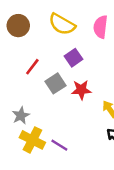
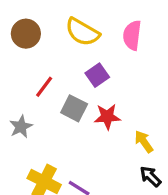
gray square: (56, 83) -> (74, 108), turned -30
gray star: (21, 116) -> (21, 127), moved

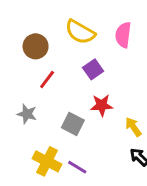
brown circle: (26, 34) -> (36, 46), moved
gray square: (74, 108) -> (73, 124), moved
gray star: (21, 127) -> (27, 114), turned -30

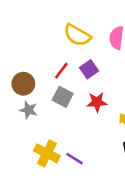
brown circle: (36, 46) -> (23, 84), moved
red line: (47, 79) -> (61, 71), moved
gray square: (73, 124) -> (63, 97), moved

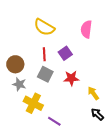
yellow semicircle: (77, 35) -> (44, 27), moved
red line: (61, 71) -> (44, 54), turned -40
yellow cross: (47, 153) -> (33, 103), moved

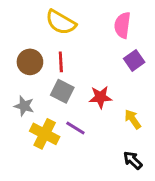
purple square: (65, 53) -> (134, 60), moved
brown circle: (15, 64) -> (30, 62), moved
black arrow: (97, 114) -> (133, 160), moved
purple line: (54, 121) -> (75, 128), moved

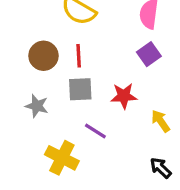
purple square: (134, 60) -> (149, 54), moved
gray square: (62, 91) -> (80, 89), turned -30
yellow cross: (45, 134) -> (62, 158), moved

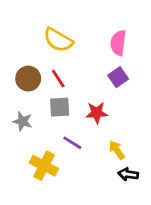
red line: (79, 56) -> (58, 79), turned -30
yellow arrow: (161, 121) -> (117, 150), moved
black arrow: (161, 168) -> (128, 174), turned -36

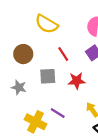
red line: (58, 79) -> (63, 54), moved
purple line: (72, 143) -> (58, 113), moved

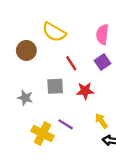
brown circle: (23, 54) -> (26, 50), moved

